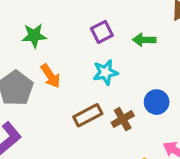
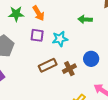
purple square: (102, 32) -> (37, 35), moved, turned 32
orange arrow: (51, 76) -> (38, 13), moved

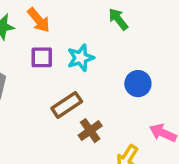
green arrow: (85, 19) -> (118, 19), turned 56
brown cross: (69, 69) -> (90, 131), moved

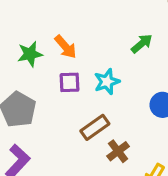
green arrow: (118, 19) -> (142, 44), turned 90

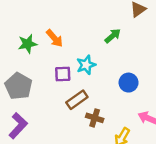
purple square: (70, 82) -> (63, 74), moved
brown cross: (118, 151) -> (95, 118), turned -35

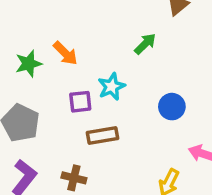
brown rectangle: (77, 100) -> (103, 136), turned 30
brown cross: (95, 118) -> (74, 178), moved

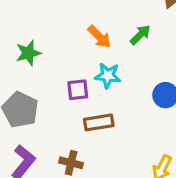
orange arrow: (65, 53) -> (99, 37), moved
cyan star: (112, 87) -> (108, 76), turned 30

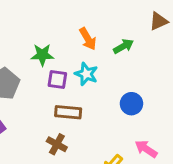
green star: (28, 53) -> (42, 55), moved
brown cross: (71, 163) -> (57, 144), moved

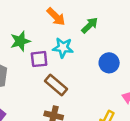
green arrow: (123, 46) -> (90, 25), moved
brown rectangle: (68, 112) -> (56, 85), turned 50

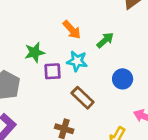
brown rectangle: (56, 85) -> (83, 98), moved

